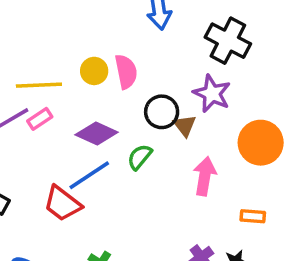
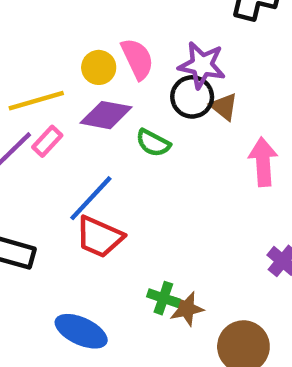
purple star: (212, 94) -> (202, 65), moved
purple diamond: (97, 133) -> (106, 115), moved
green semicircle: (140, 157) -> (153, 143), moved, turned -88
blue line: (89, 175) -> (91, 198), moved

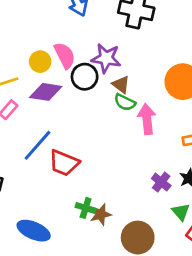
black circle: (192, 97) -> (85, 77), moved
green semicircle: (153, 143) -> (125, 102), moved
red trapezoid: (99, 237) -> (64, 163), moved

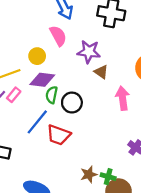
pink semicircle: (65, 55) -> (58, 36), moved
black circle: (85, 77) -> (72, 103), moved
green semicircle: (125, 102) -> (52, 95), moved, turned 77
green cross: (86, 208) -> (108, 177), moved

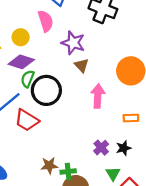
black circle: (72, 103) -> (46, 90), size x1.4
green cross: (108, 177) -> (68, 172), turned -32

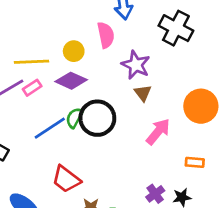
green semicircle: (28, 79) -> (74, 118), moved
pink arrow: (98, 96) -> (158, 132), turned 30
red trapezoid: (27, 120) -> (66, 179), moved

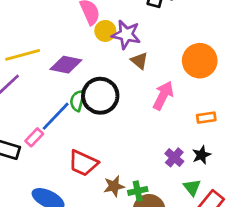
yellow circle: (74, 51) -> (105, 31), moved
pink rectangle: (32, 88) -> (34, 137), moved

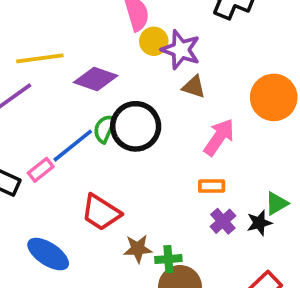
brown triangle: (139, 61) -> (194, 87), turned -30
orange rectangle: (206, 118) -> (212, 186), moved
green triangle: (192, 187) -> (277, 203), moved, turned 30

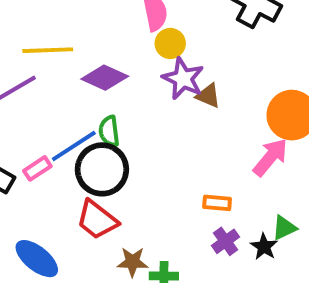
purple star: (181, 50) -> (183, 79), moved
black circle: (136, 126) -> (102, 169), moved
green semicircle: (104, 129) -> (109, 131), turned -36
pink arrow: (219, 137) -> (270, 157), moved
black star: (259, 223) -> (264, 247), turned -30

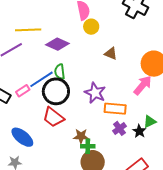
purple star: (183, 79) -> (95, 93), moved
orange rectangle: (217, 203) -> (115, 109), size x1.5
brown star: (132, 262) -> (81, 136), moved

